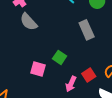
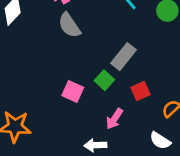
gray rectangle: (87, 30) -> (124, 57), moved, turned 54
red square: (89, 75) -> (140, 91), moved

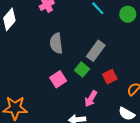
gray semicircle: (69, 25) -> (56, 43), moved, turned 30
pink square: (73, 92) -> (58, 79), turned 35

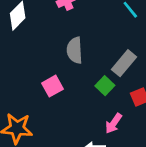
pink square: (58, 79) -> (53, 86), moved

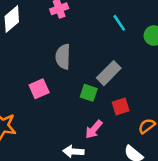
green square: (105, 86) -> (89, 93), turned -30

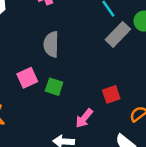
gray rectangle: (109, 73) -> (118, 34), moved
green square: (89, 93) -> (54, 87), moved

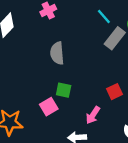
pink square: (27, 78) -> (49, 107), moved

